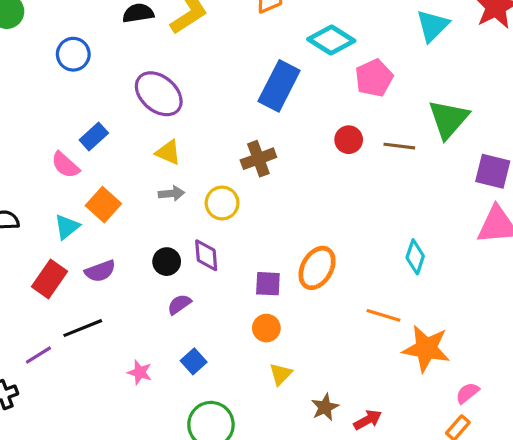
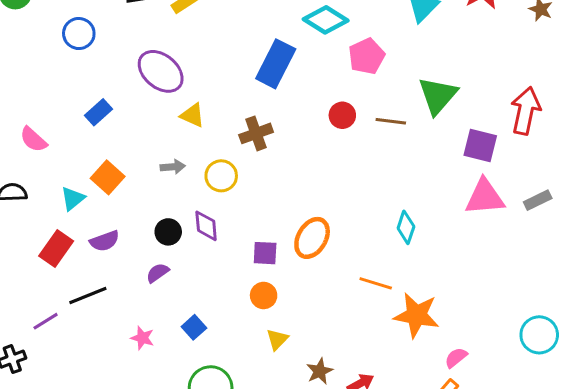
yellow triangle: (168, 152) -> (192, 115), moved
pink semicircle: (65, 165) -> (33, 140), moved
purple semicircle: (179, 304) -> (158, 273), moved

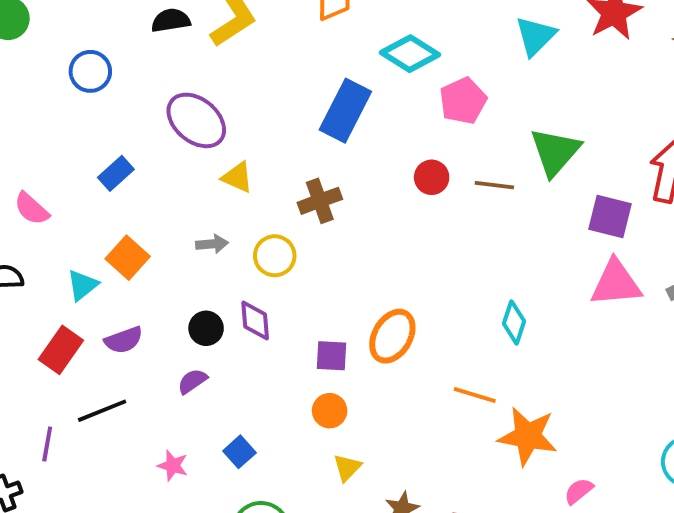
purple line: (46, 321) -> (47, 444), turned -48

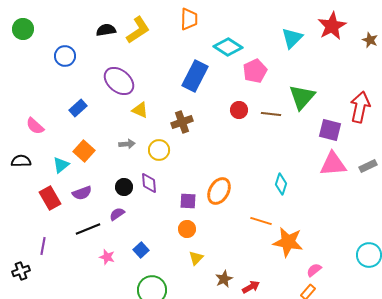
red rectangle: (61, 350) -> (50, 198), turned -65
black line: (102, 411) -> (88, 229), moved

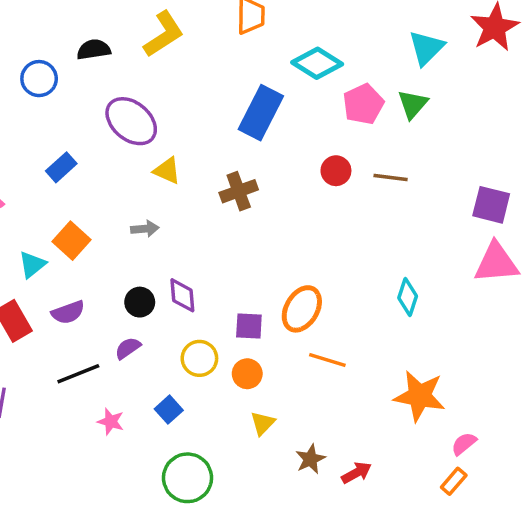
black semicircle: (106, 30) -> (94, 50), moved
green triangle: (302, 97) -> (413, 104), moved, size x0.7
yellow circle: (159, 150) -> (199, 358), moved
orange line: (261, 221) -> (327, 360), moved

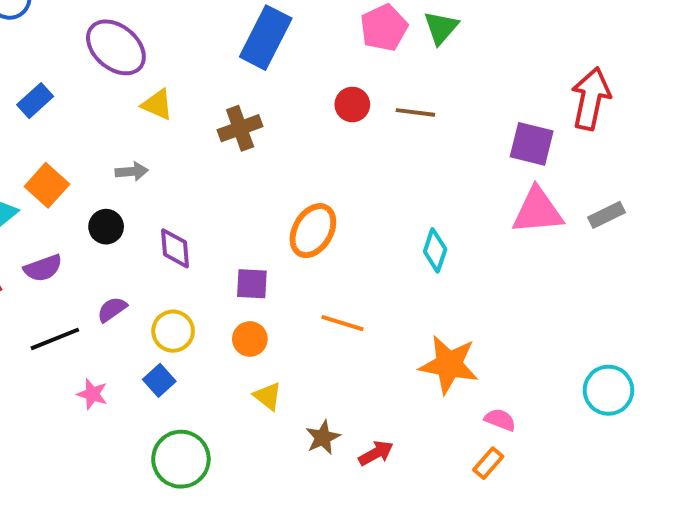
black circle: (140, 302) -> (106, 227), moved
orange ellipse: (302, 309) -> (313, 231), moved
yellow circle: (199, 358) -> (173, 331), moved
yellow triangle: (263, 423) -> (268, 396), turned -36
pink semicircle: (464, 444) -> (500, 420), turned 60

